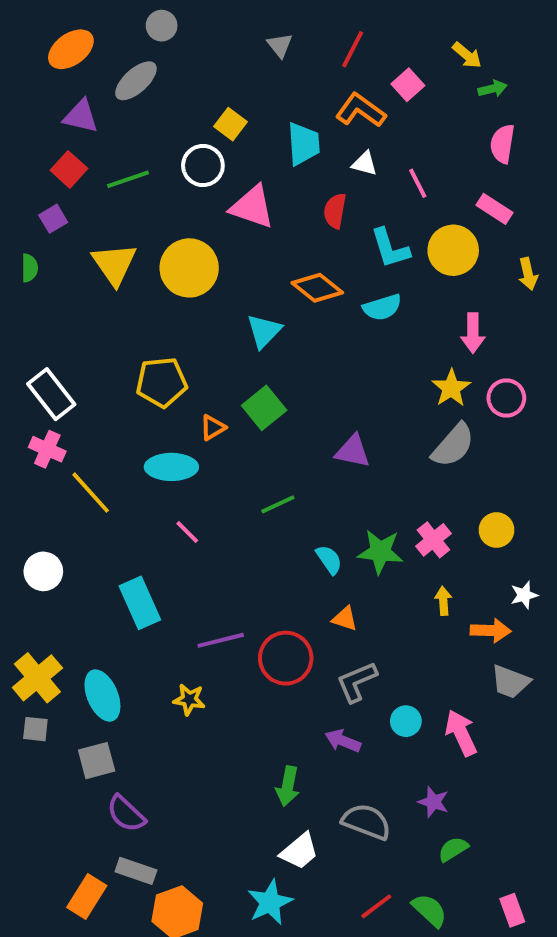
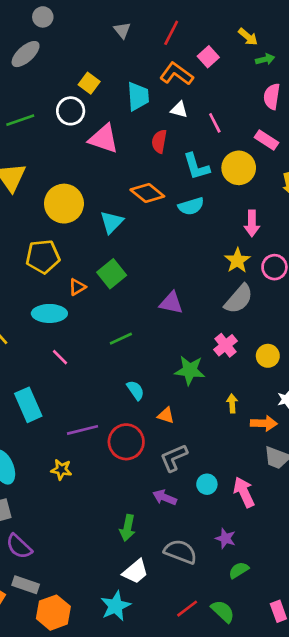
yellow circle: (189, 268) -> (64, 204), moved
pink cross: (433, 540) -> (225, 345), moved
cyan semicircle: (329, 560) -> (135, 390), moved

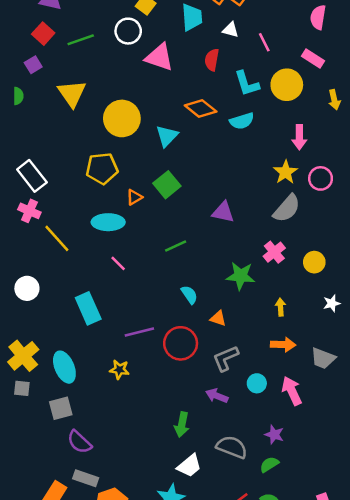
orange arrow: (264, 423) -> (283, 345), moved
green semicircle: (239, 570) -> (269, 465), moved

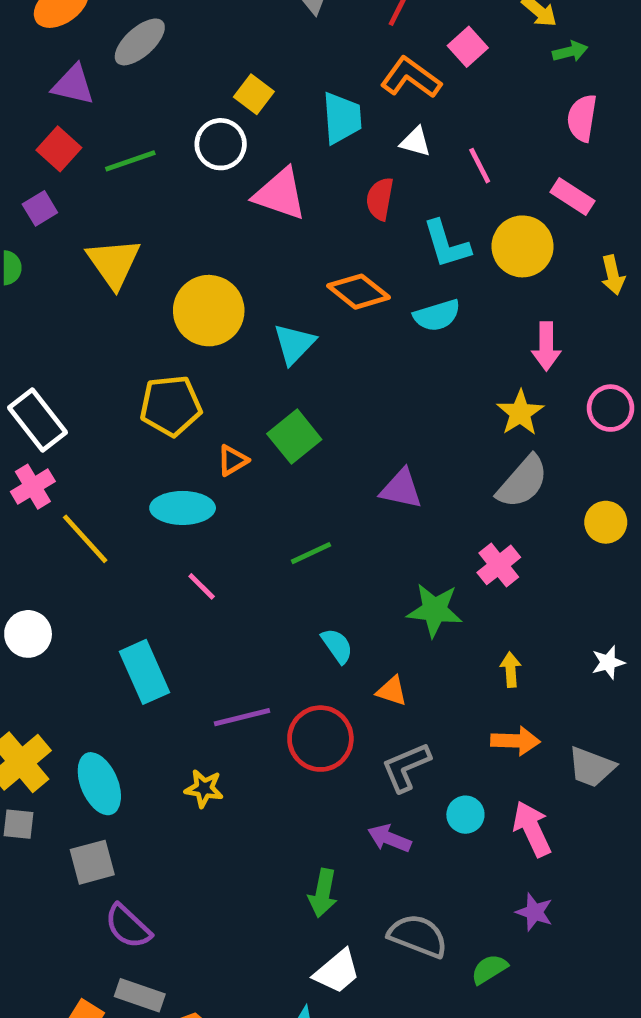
pink circle: (321, 178) -> (610, 408), moved
pink cross: (29, 211) -> (33, 487), turned 35
yellow circle: (314, 262) -> (606, 522), moved
purple star: (274, 435) -> (534, 912), moved

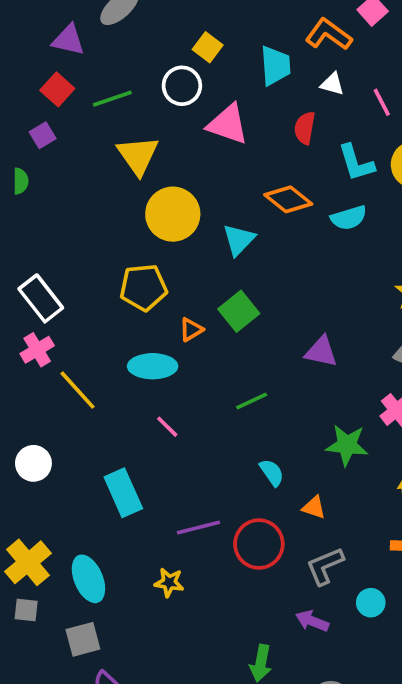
yellow triangle: (114, 263) -> (138, 155), moved

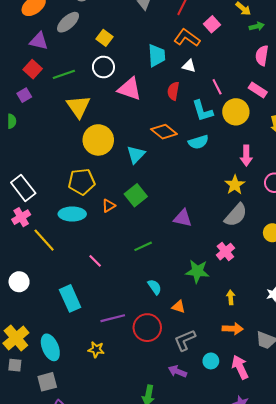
yellow square: (208, 47) -> (105, 38), moved
pink line: (382, 102) -> (217, 87), moved
cyan ellipse: (153, 366) -> (72, 214), moved

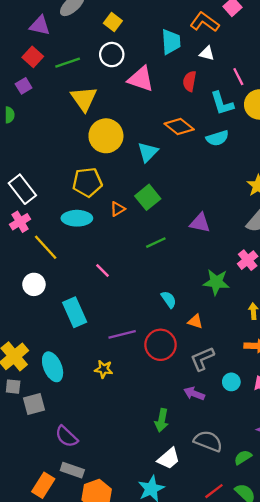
green line: (143, 246) -> (156, 243), moved
white circle: (19, 282) -> (34, 284), moved
gray square: (47, 382) -> (34, 404), moved

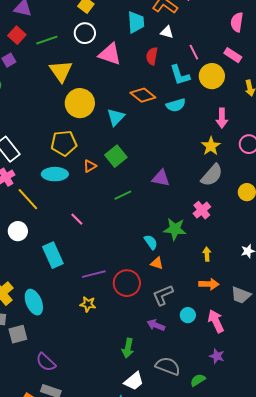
cyan semicircle: (169, 299) -> (151, 242), moved
yellow star: (104, 369) -> (88, 304), moved

